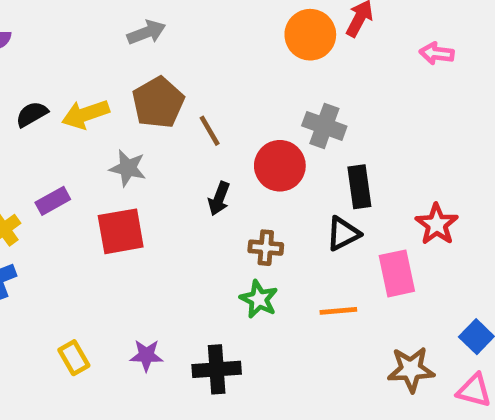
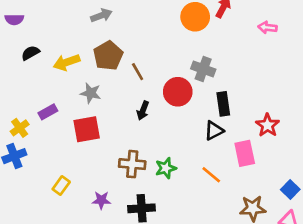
black semicircle: (32, 114) -> (30, 53), moved
brown cross: (266, 248) -> (132, 164), moved, size x1.4
green star: (259, 299) -> (166, 168), turned 30
orange line: (338, 311) -> (211, 175), turned 45
yellow rectangle: (74, 358) -> (61, 186), moved, turned 66

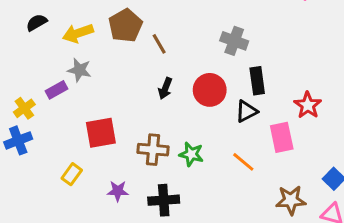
red circle: (178, 92) -> (210, 90), moved
gray star: (91, 93) -> (79, 70), moved
red square: (87, 129) -> (101, 133), moved
green star: (166, 168) -> (191, 154), turned 30

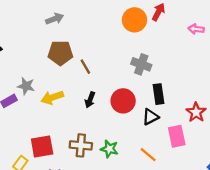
brown pentagon: (125, 26) -> (60, 53), turned 30
yellow arrow: (78, 33) -> (52, 97), moved
red square: (101, 133) -> (42, 147), moved

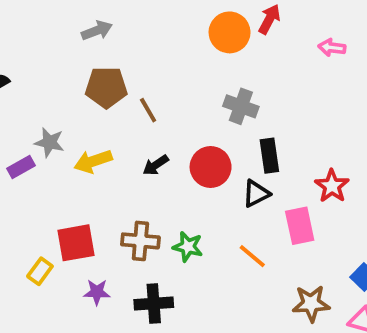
black arrow: (90, 100) -> (156, 165), turned 35

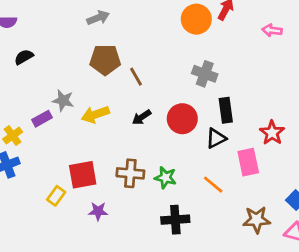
black cross: (154, 303) -> (175, 220), moved

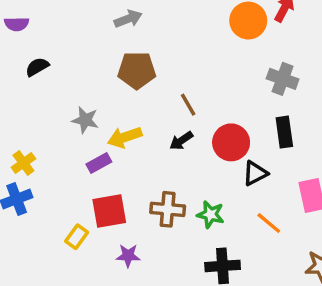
gray cross: (205, 74) -> (283, 79), moved
brown line: (136, 77) -> (188, 105), moved
purple rectangle: (42, 119) -> (99, 163), moved
black triangle: (216, 138) -> (255, 173), moved

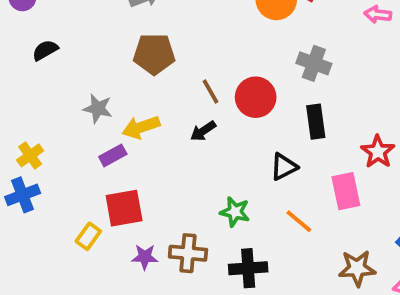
red circle: (231, 142) -> (256, 97), moved
brown cross: (168, 209) -> (188, 253), moved

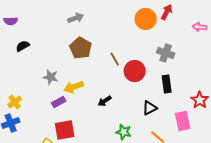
brown pentagon: (154, 54) -> (81, 48), turned 30
brown line: (211, 92) -> (115, 59), moved
black arrow: (203, 131) -> (105, 101), moved

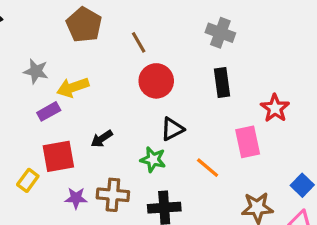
red circle: (135, 71) -> (156, 81), moved
black arrow: (105, 101) -> (102, 139), moved
black triangle: (150, 108) -> (172, 129), moved

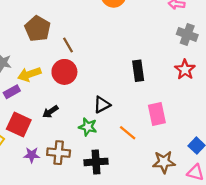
gray cross: (220, 33) -> (187, 34), moved
brown line: (139, 42) -> (68, 45), moved
red circle: (156, 81) -> (64, 72), moved
red star: (275, 108) -> (185, 70), moved
red square: (58, 156) -> (19, 125), turned 35

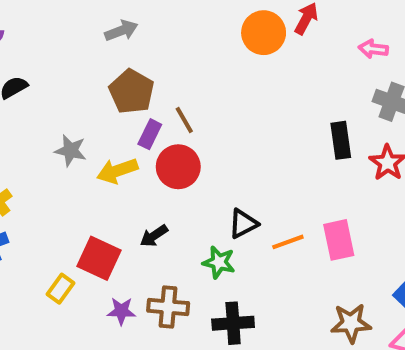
black rectangle: (138, 71) -> (341, 140), moved
purple rectangle: (12, 92) -> (150, 134), moved, turned -35
orange line: (128, 133) -> (288, 242), moved, turned -60

